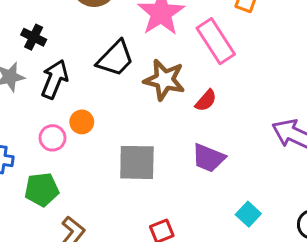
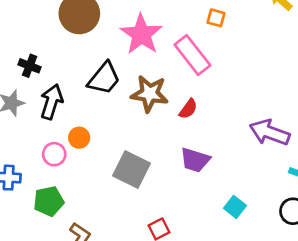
gray square: (137, 162) -> (131, 170), turned 30

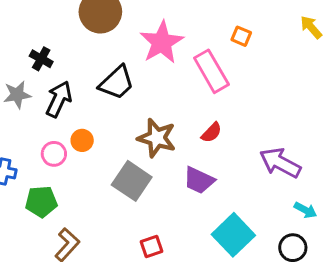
brown star: (150, 94) -> (157, 138), moved
red semicircle: (188, 109) -> (212, 133), moved
cyan square: (235, 207) -> (233, 235), size x1.8

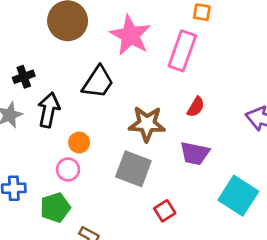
black cross: (41, 59) -> (24, 77), turned -35
pink rectangle: (211, 71) -> (182, 51), turned 63
pink circle: (54, 154) -> (68, 169), moved
red square: (152, 247) -> (165, 211), moved

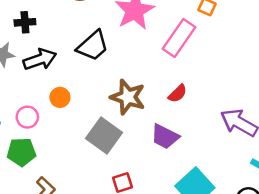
black arrow: (49, 110) -> (40, 59), turned 44
pink circle: (68, 169) -> (27, 117), moved

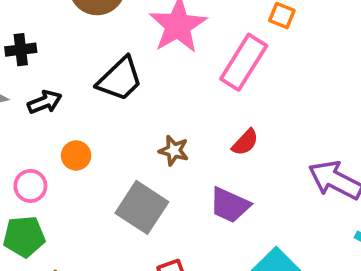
black arrow: (40, 59) -> (45, 102), size x0.7
brown star: (128, 97) -> (174, 151), size x0.6

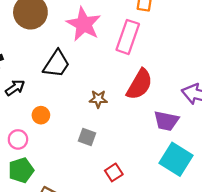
red semicircle: (245, 142) -> (139, 84), size x1.8
purple trapezoid: (230, 205) -> (166, 121), moved
gray square: (142, 207) -> (87, 137), size x0.6

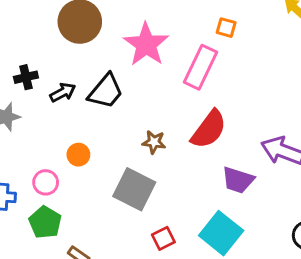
black arrow: (15, 88) -> (63, 92), moved
gray square: (87, 137) -> (134, 189), size x1.8
cyan square: (176, 159) -> (221, 233), moved
green pentagon: (21, 170) -> (45, 222), turned -30

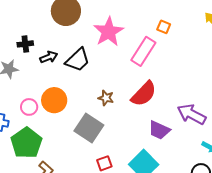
orange circle: (78, 155) -> (54, 100), size x1.6
pink circle: (46, 182) -> (29, 107), moved
green pentagon: (45, 222) -> (26, 143), size x1.4

